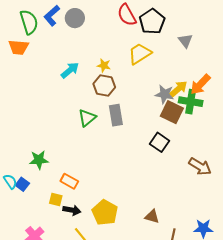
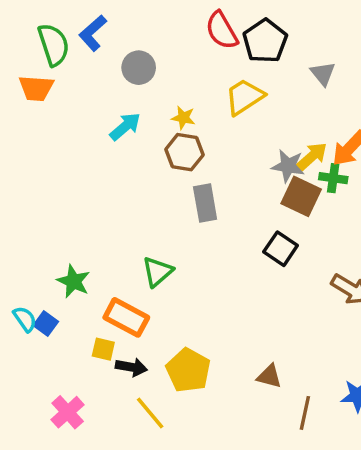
gray circle: (75, 18) -> (139, 68), moved
green cross: (191, 102) -> (333, 178), size x0.7
green triangle: (87, 118) -> (157, 272), moved
green star: (39, 160) -> (74, 281), turned 30
orange rectangle: (69, 181) -> (126, 317), size x1.4

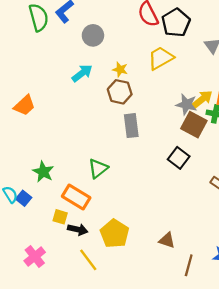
orange trapezoid: (36, 88) -> (24, 105), moved, turned -50

